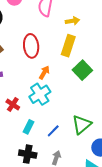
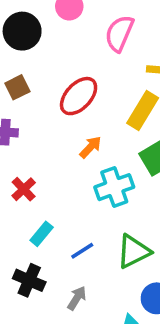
red ellipse: (31, 46) -> (79, 96), turned 35
cyan cross: (40, 94) -> (114, 187), moved

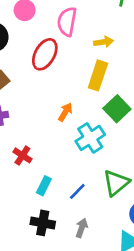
red ellipse: (79, 96) -> (45, 54), moved

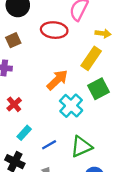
red ellipse: (45, 54) -> (54, 30), turned 50
orange arrow: (65, 112) -> (57, 80), size x1.5
cyan cross: (90, 138) -> (71, 106), turned -30

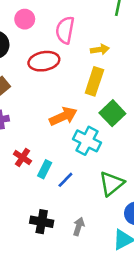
orange arrow: (57, 80) -> (63, 116), turned 35
cyan rectangle: (24, 133) -> (45, 169), moved
blue line: (49, 145) -> (65, 180), moved

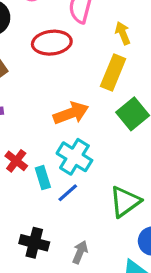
yellow arrow: (100, 49) -> (123, 33), turned -108
cyan cross: (87, 141) -> (74, 157), moved
cyan rectangle: (45, 169) -> (43, 178), turned -48

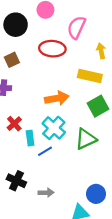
yellow rectangle: (113, 72) -> (90, 76), turned 70
green triangle: (125, 202) -> (86, 139), moved
gray arrow: (80, 252) -> (46, 193), turned 56

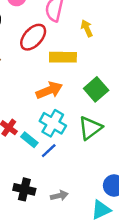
red ellipse: (52, 49) -> (33, 37), turned -40
yellow rectangle: (90, 76) -> (63, 57), moved
cyan rectangle: (30, 138) -> (29, 140), turned -32

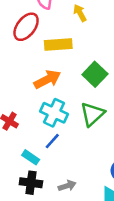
cyan rectangle: (29, 140) -> (31, 157), moved

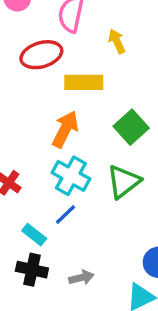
red ellipse: (26, 27) -> (41, 55), turned 32
orange arrow: (47, 79) -> (65, 129), turned -40

